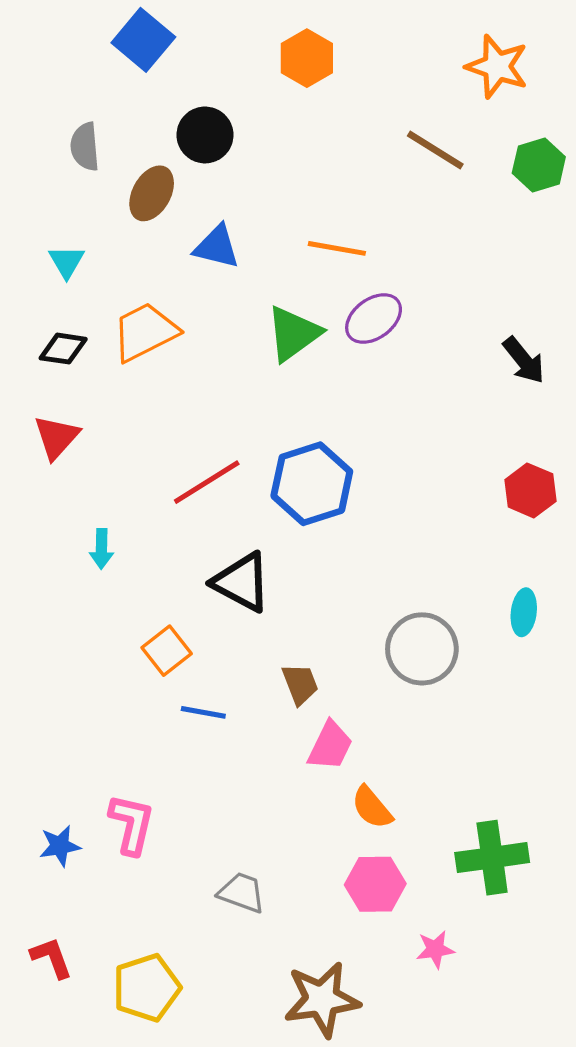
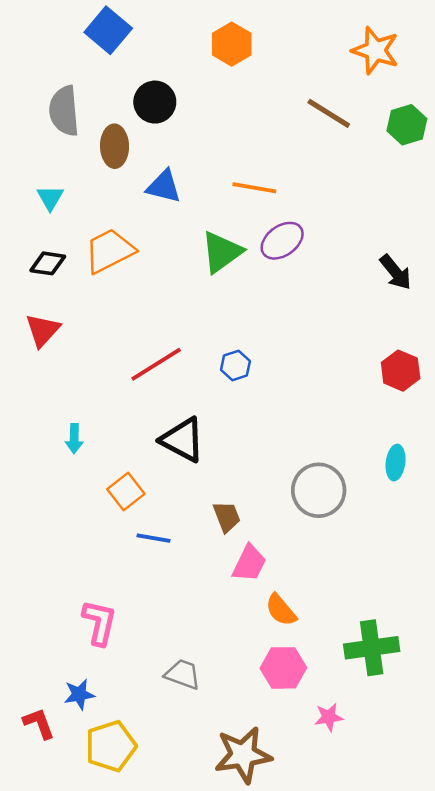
gray semicircle: (85, 147) -> (64, 111), size x1.4
brown ellipse: (152, 193) -> (114, 146), turned -30
blue hexagon: (312, 484) -> (235, 365), size x0.5
cyan arrow: (102, 549) -> (74, 439), moved
blue star: (60, 846) -> (79, 694), moved

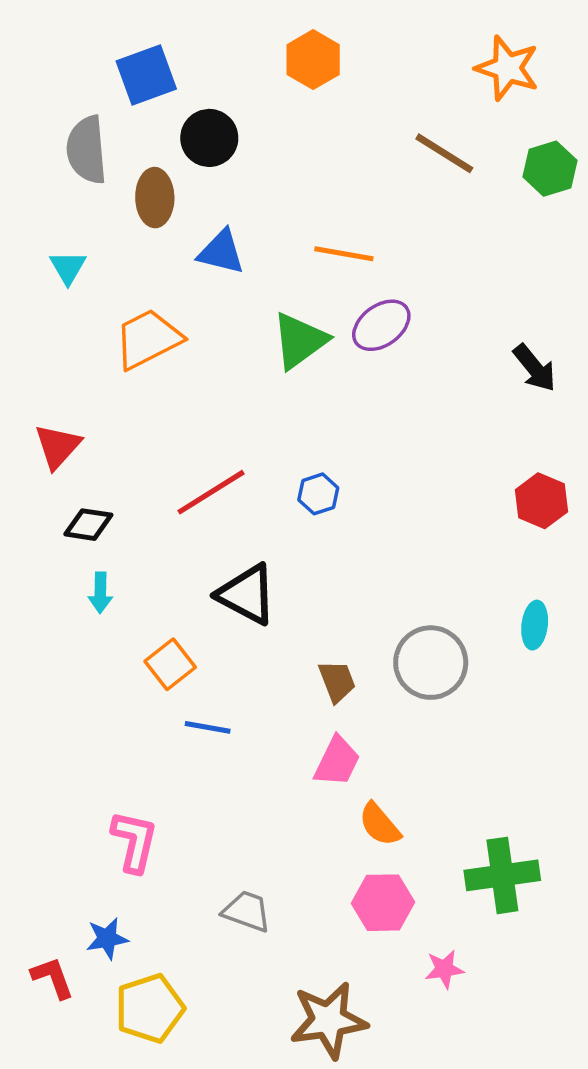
blue square: (108, 30) -> (146, 75), moved, turned 30
black diamond: (48, 263) -> (88, 525), moved
brown trapezoid: (227, 517) -> (337, 681), moved

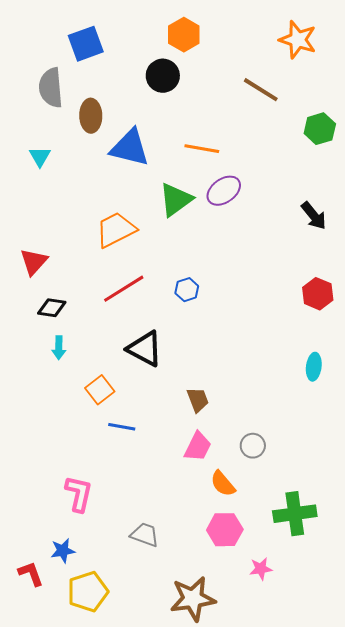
black circle: (209, 138) -> (163, 76), moved
green hexagon: (550, 169) -> (320, 129), moved
blue triangle: (221, 252) -> (130, 148), size x1.4
orange trapezoid: (148, 339) -> (116, 230), moved
gray circle: (431, 663) -> (253, 446), moved, size x0.6

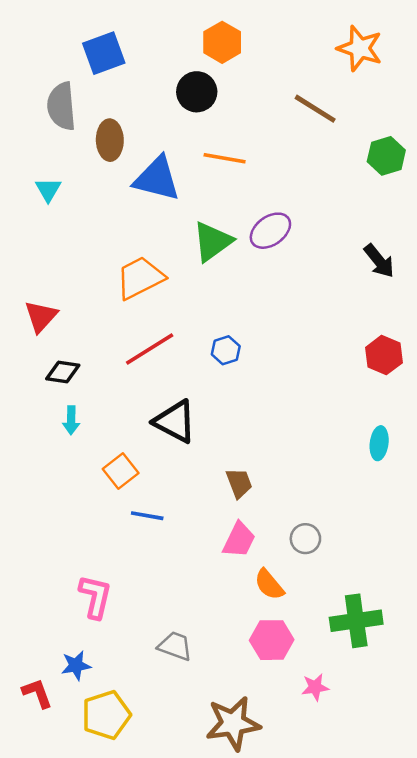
orange line: (202, 149) -> (225, 158), moved

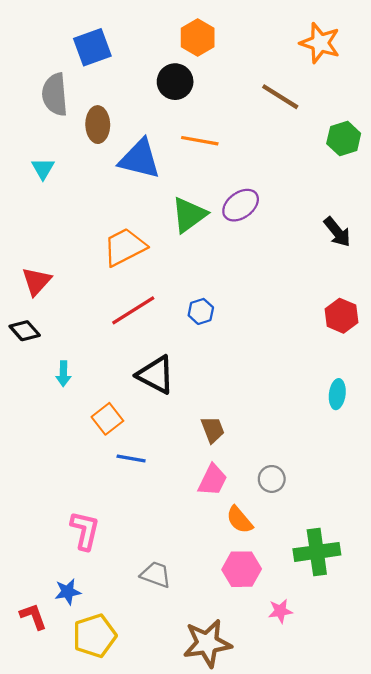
black diamond: (63, 372) -> (25, 331), moved, turned 40

